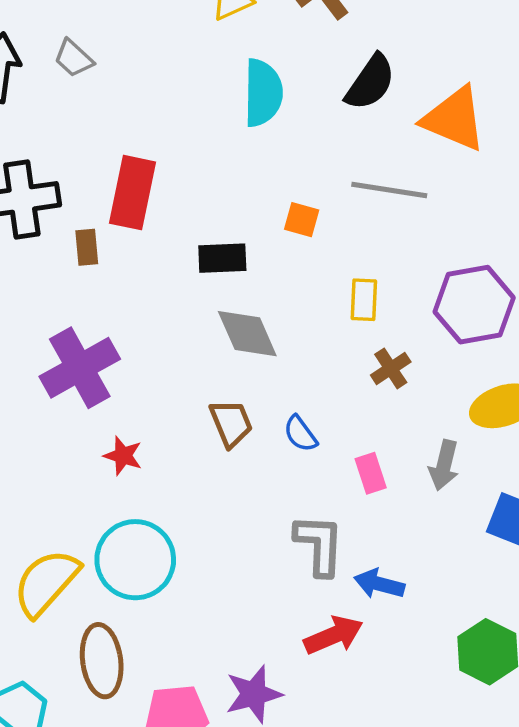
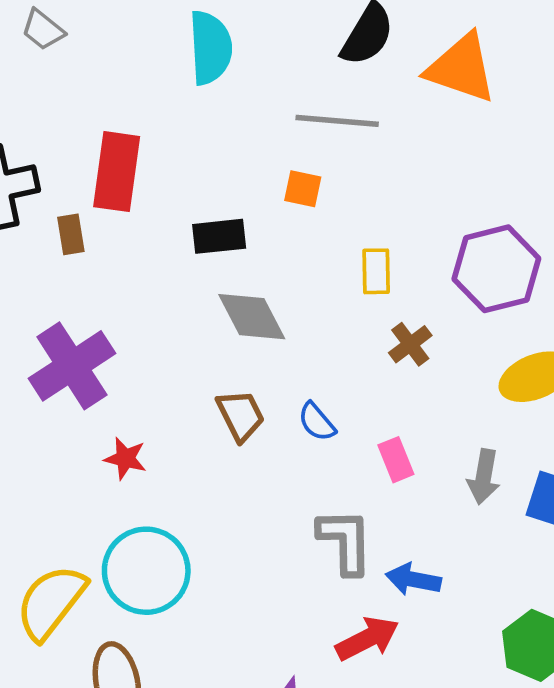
cyan semicircle: (263, 93) -> (210, 48), moved
gray line: (389, 190) -> (337, 121), moved
gray arrow: (444, 465) -> (484, 477), moved

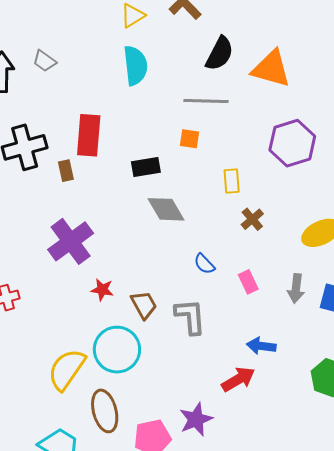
purple hexagon: (496, 269) -> (292, 143), moved
brown trapezoid: (241, 415) -> (144, 305), moved
gray L-shape: (345, 541) -> (190, 317), moved

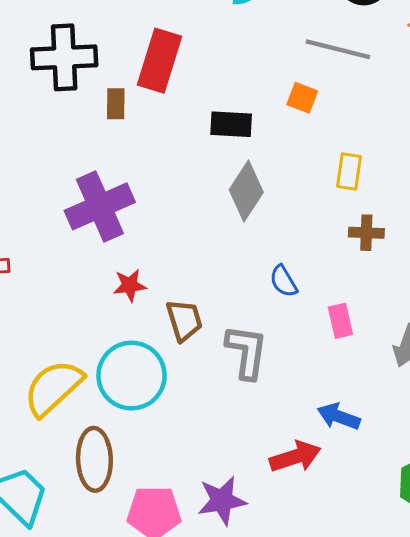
gray diamond: (166, 209) -> (246, 191), turned 51
brown cross: (252, 219) -> (366, 233), turned 30
red star: (102, 290) -> (130, 285), turned -30

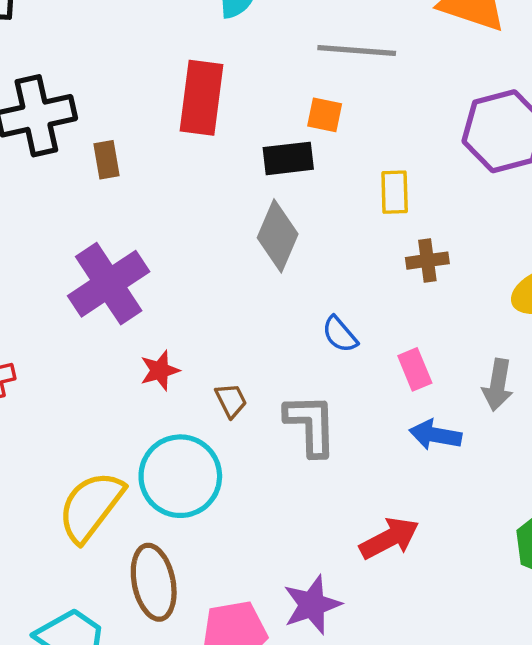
red rectangle: (160, 61) -> (202, 98), moved
black rectangle: (231, 124) -> (288, 158), moved
brown trapezoid: (184, 320) -> (231, 400), size x0.7
blue arrow: (339, 416) -> (435, 435), moved

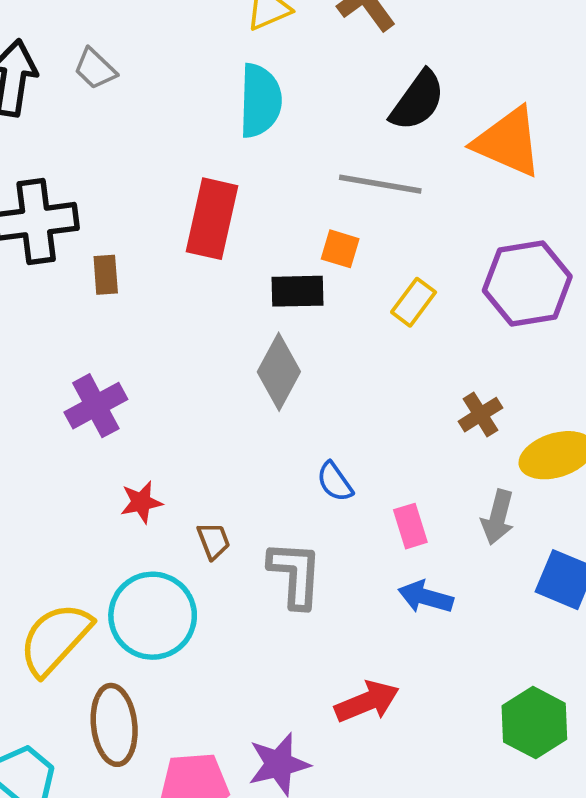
yellow rectangle: (395, 192) -> (414, 302), moved, turned 33
brown cross: (427, 261) -> (480, 415), moved, turned -30
purple cross: (109, 284) -> (96, 406), size x0.7
gray arrow: (498, 385) -> (498, 517), moved

